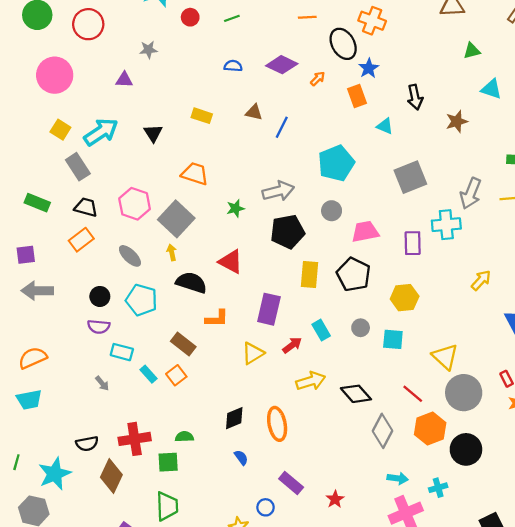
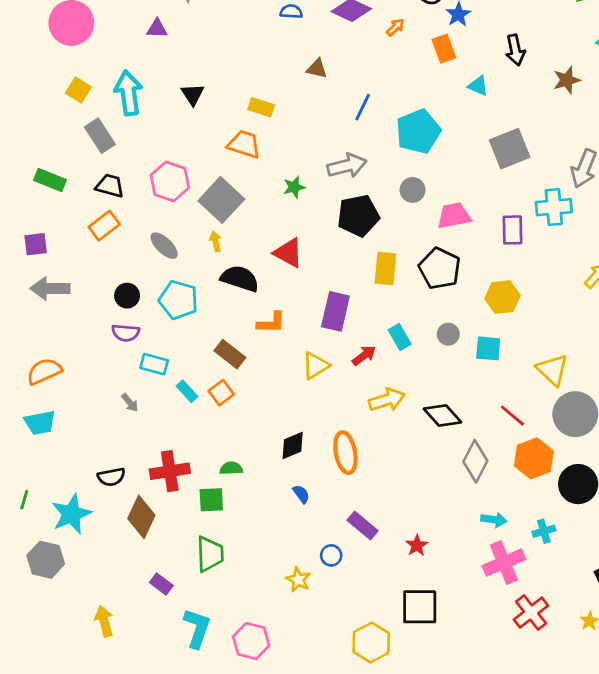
yellow rectangle: (202, 116) -> (261, 107), moved
blue line: (282, 127) -> (363, 107), moved
cyan arrow: (101, 132) -> (128, 93), turned -64

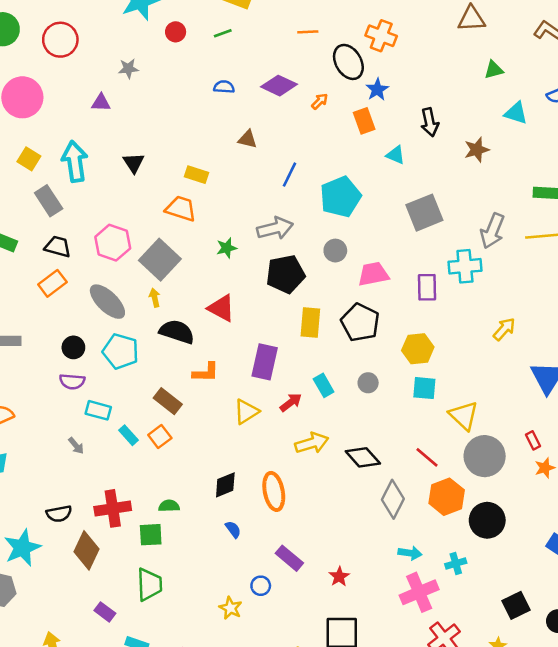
gray ellipse: (164, 246) -> (107, 302), size x1.4
cyan square: (488, 348) -> (424, 388), moved

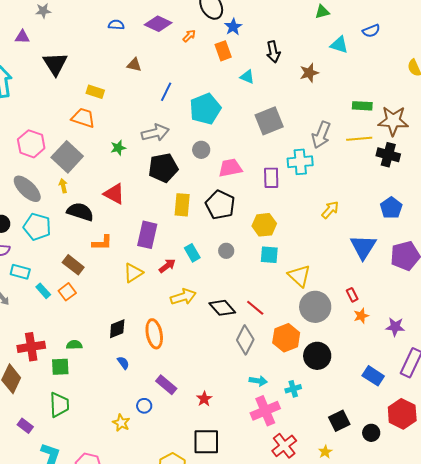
black triangle: (134, 163) -> (55, 64), moved, size x1.5
red line: (427, 457) -> (255, 308), moved

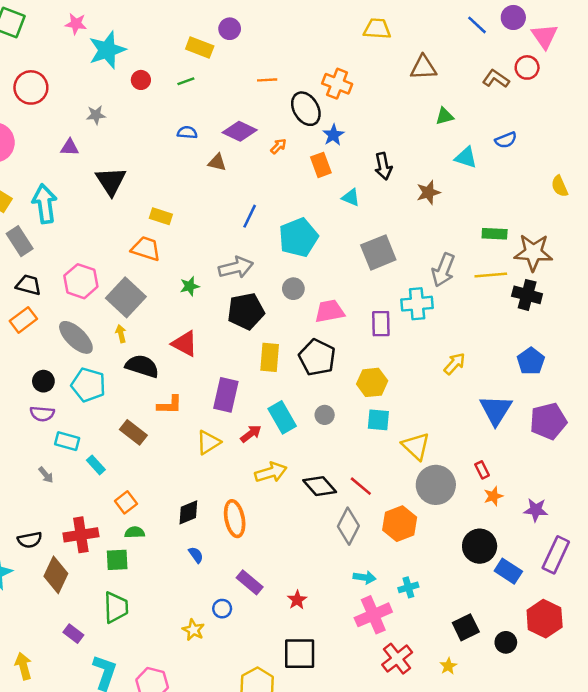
brown triangle: (134, 65) -> (217, 162), moved
cyan rectangle: (192, 253) -> (282, 417), size x1.4
orange square: (67, 292) -> (126, 502), moved
black circle: (317, 356) -> (480, 546), moved

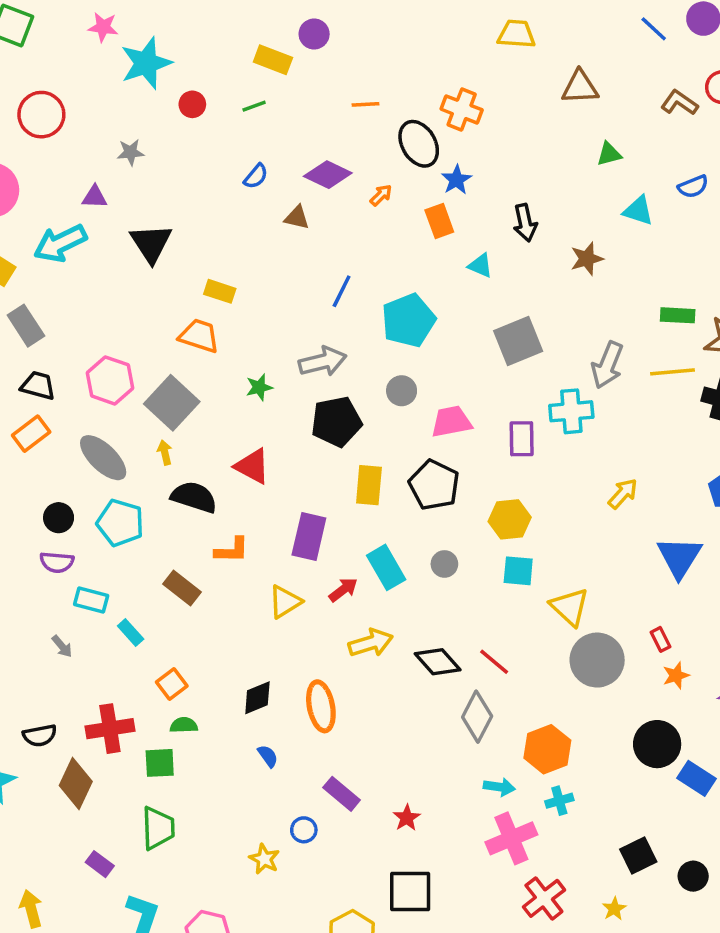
blue semicircle: (187, 132) -> (256, 176), turned 126
cyan arrow: (45, 204) -> (60, 243), moved, turned -108
orange hexagon: (400, 524) -> (547, 749), moved

